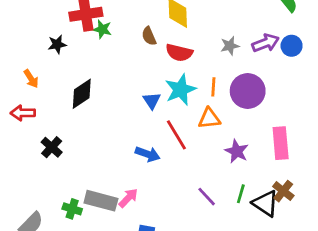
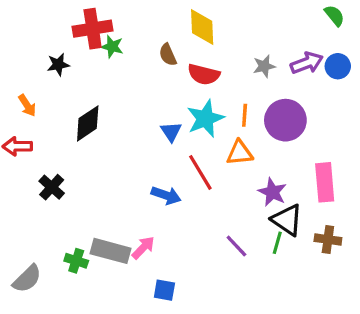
brown cross: (283, 191) -> (328, 239), turned -30
black triangle: (265, 203) -> (287, 220), moved

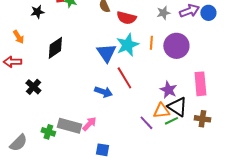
blue triangle: (171, 132) -> (106, 53), size x1.5
orange triangle: (240, 153) -> (161, 111), moved
green line: (277, 243) -> (171, 121), turned 48

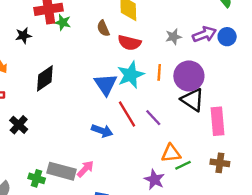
purple star: (168, 90) -> (154, 180), moved
black triangle: (177, 107) -> (193, 100), moved
purple line: (146, 123) -> (153, 118), moved

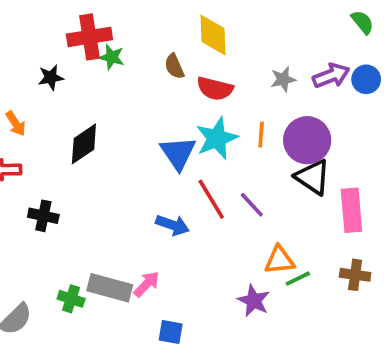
black cross: (19, 125) -> (43, 216), turned -30

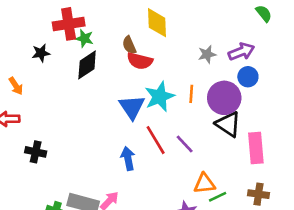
blue circle: (366, 79) -> (248, 77), moved
red semicircle: (215, 89) -> (140, 61), moved
black diamond: (84, 144) -> (87, 65), moved
blue arrow: (172, 225) -> (128, 158), turned -120

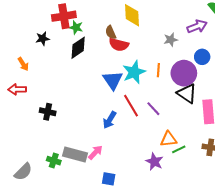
purple arrow: (241, 52) -> (197, 26), moved
black cross: (36, 152) -> (48, 112), moved
blue arrow: (128, 158) -> (110, 120), turned -138

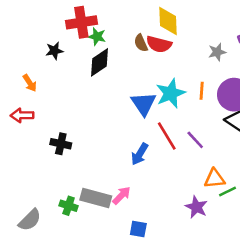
red semicircle: (119, 45) -> (159, 44), moved

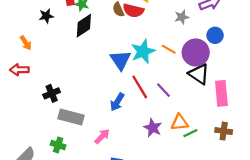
orange line: (202, 91) -> (169, 49), turned -64
black cross: (61, 144) -> (52, 93), turned -35
gray rectangle: (96, 198) -> (71, 117), moved
purple star: (196, 207) -> (153, 128), moved

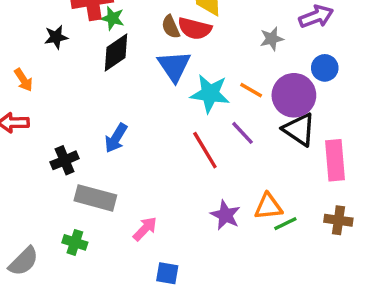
cyan star: (143, 51) -> (210, 94), turned 30
blue triangle: (120, 60) -> (174, 66), moved
purple line: (163, 90) -> (243, 133), moved
blue arrow: (117, 102) -> (116, 138), moved

